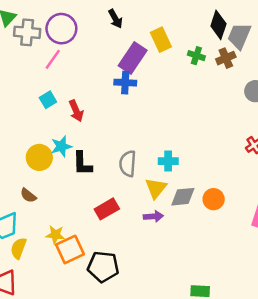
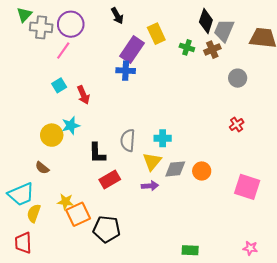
black L-shape: (82, 164) -> (97, 153), moved

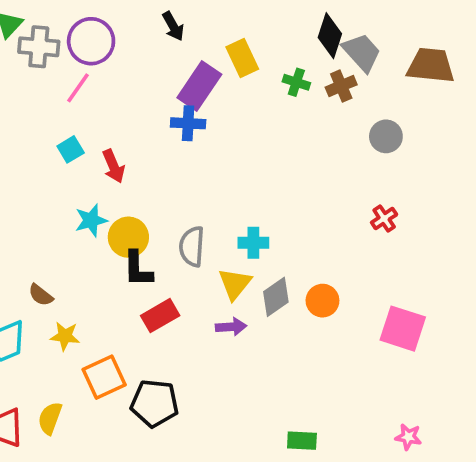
gray trapezoid: (224, 30) -> (362, 52), turned 115
yellow circle: (52, 135) -> (128, 237), moved
gray diamond: (175, 169) -> (276, 297), turned -30
yellow star: (65, 202) -> (65, 336), moved
yellow semicircle: (34, 213) -> (50, 418), moved

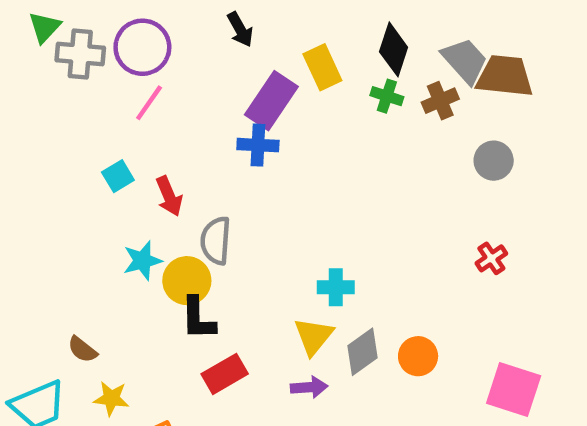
black diamond: (330, 36) -> (394, 49), moved
brown trapezoid: (431, 65) -> (505, 76), moved
pink line: (78, 88) -> (149, 103), moved
gray semicircle: (192, 246) -> (216, 241), moved

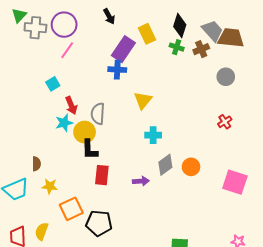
red arrow: (169, 196) -> (71, 105), moved
yellow triangle: (314, 336) -> (143, 100), moved
brown semicircle: (82, 350) -> (36, 164), turned -128
red rectangle: (225, 374) -> (102, 175), turned -54

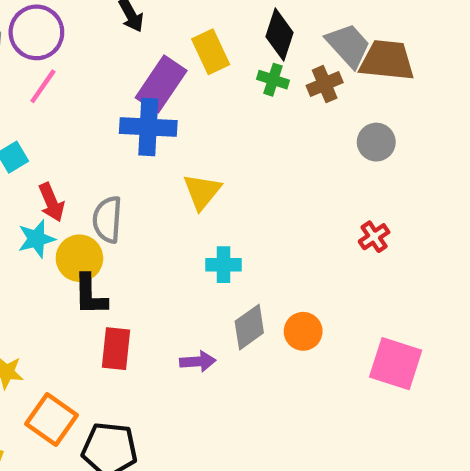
blue cross: (117, 70) -> (148, 127), size x1.4
orange square: (71, 209) -> (51, 420), turned -30

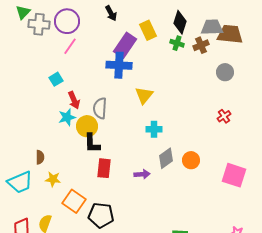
gray trapezoid: (348, 45) -> (212, 27), turned -50

